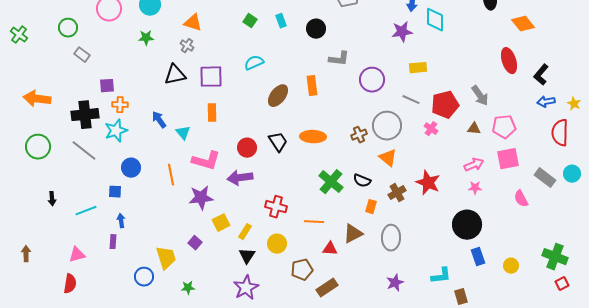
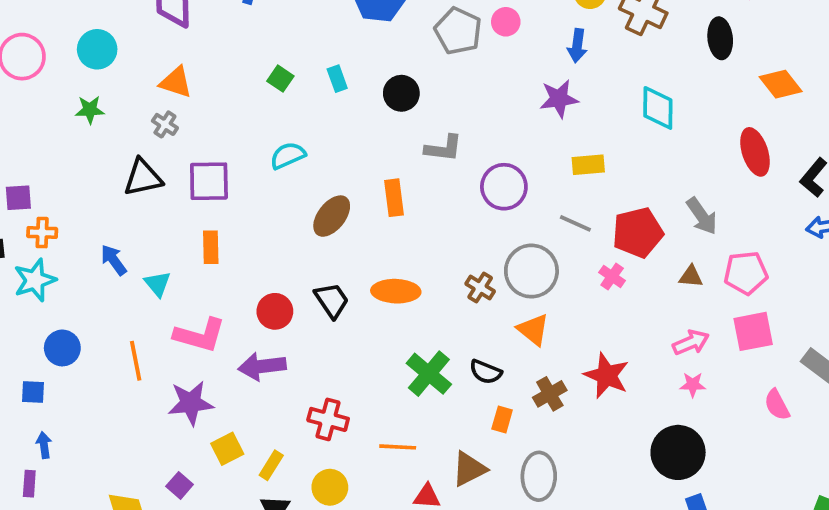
cyan diamond: (435, 20) -> (658, 108), moved
brown cross: (359, 135) -> (480, 288), turned -35

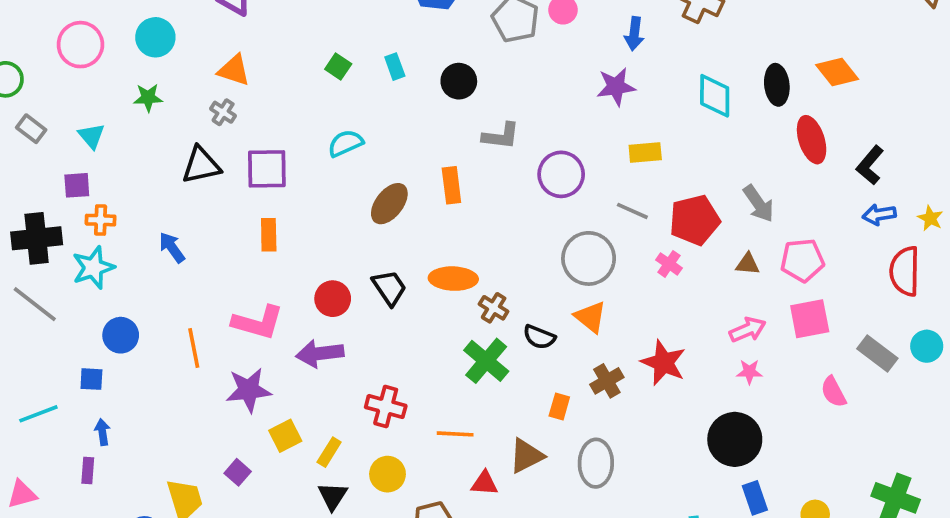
black ellipse: (720, 38) -> (777, 85), moved
cyan triangle: (158, 284) -> (91, 136), moved
brown cross: (480, 288) -> (494, 308), moved
black semicircle: (486, 372) -> (539, 337), moved

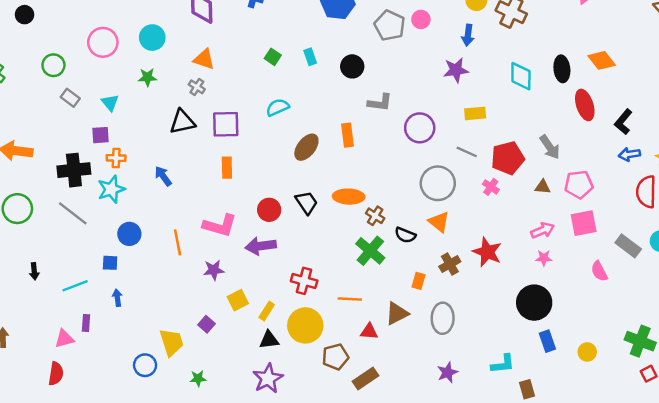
purple star: (249, 390) -> (214, 270), size x0.7
purple rectangle: (88, 470) -> (86, 323), moved
yellow circle: (388, 474) -> (305, 325), size x1.5
black triangle: (333, 496) -> (269, 340), turned 50

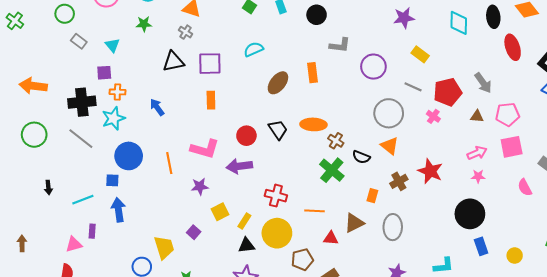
yellow rectangle: (475, 113) -> (420, 54), turned 42
blue circle: (129, 234) -> (129, 156), size x1.4
blue arrow: (117, 298) -> (118, 210), size x1.6

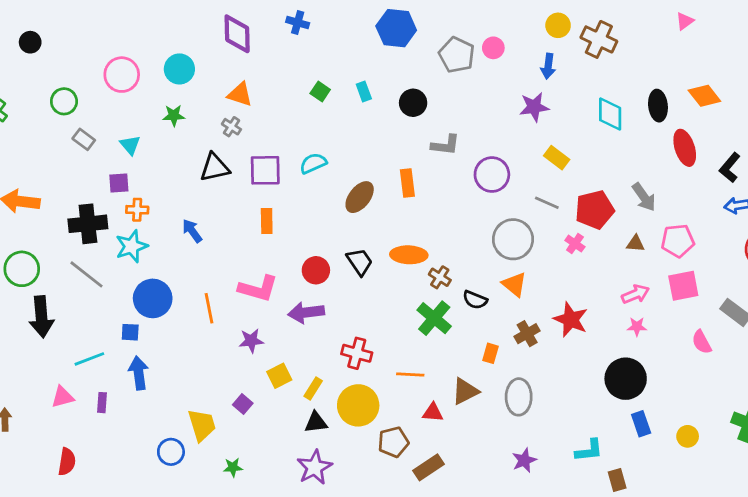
cyan semicircle: (254, 49) -> (313, 163), moved
black arrow: (48, 187) -> (41, 317), moved, size x2.0
pink triangle: (74, 244) -> (63, 397), moved

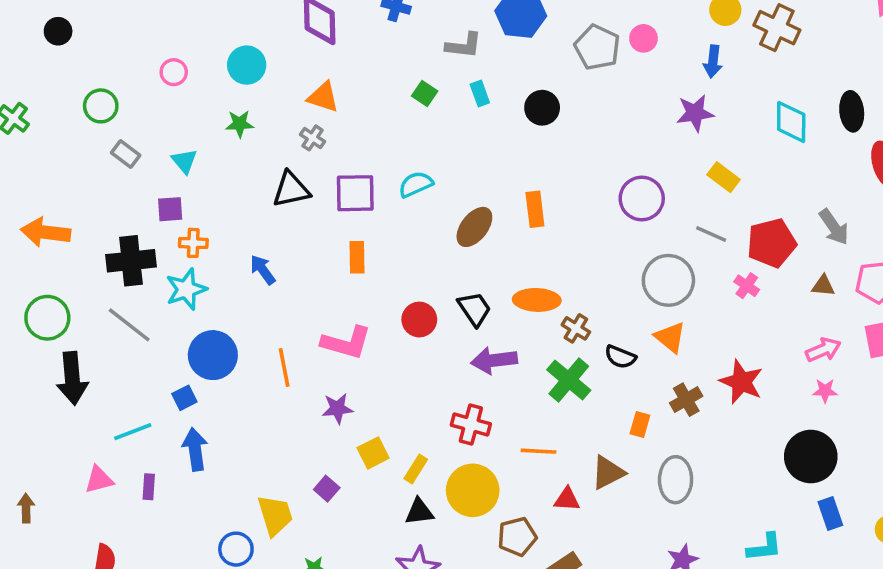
pink circle: (122, 75) -> (174, 72), size x0.6
gray L-shape: (445, 145) -> (464, 45), moved
purple arrow: (306, 312) -> (494, 360), moved
blue square: (130, 332) -> (184, 398), turned -30

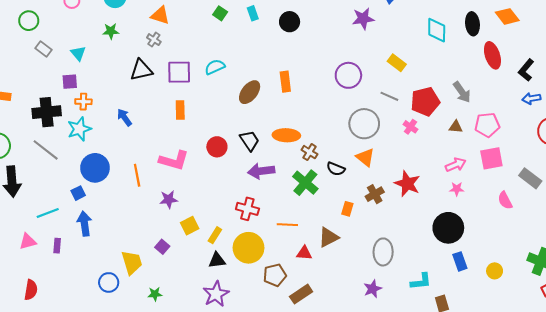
purple star: (695, 113) -> (363, 19), moved
gray ellipse: (676, 480) -> (383, 252), moved

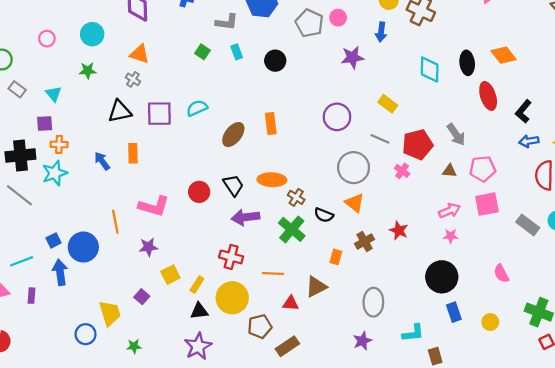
orange rectangle: (180, 110) -> (133, 153), moved
blue circle: (95, 168) -> (83, 247), moved
red star: (407, 184) -> (399, 230), size x0.7
pink semicircle: (505, 200) -> (501, 274), moved

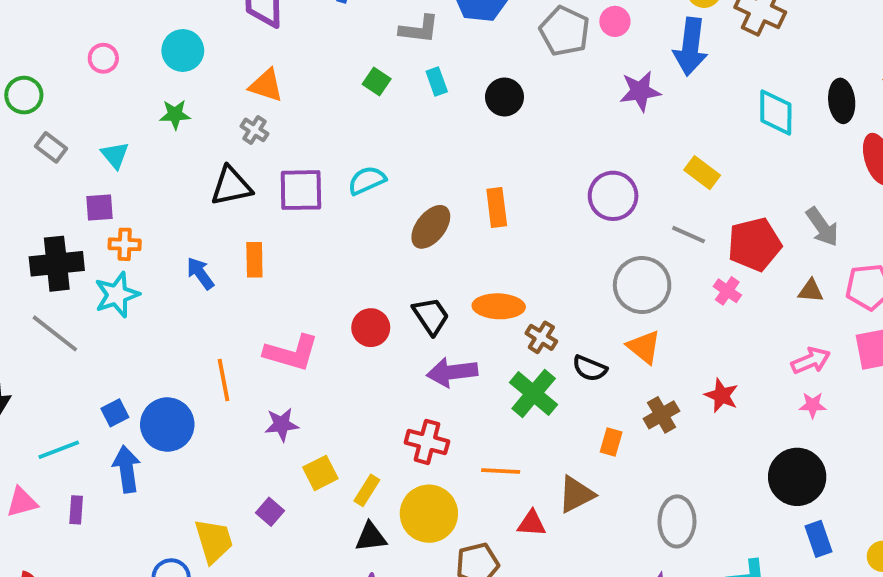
blue arrow: (381, 32) -> (691, 47), size x1.6

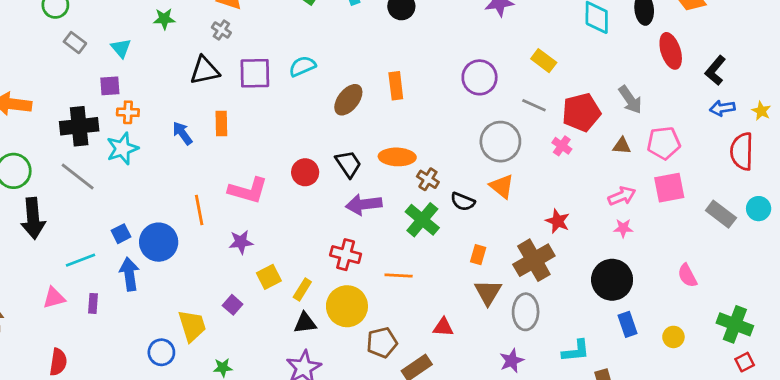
brown cross: (661, 415) -> (534, 260), moved, size x1.6
brown triangle: (576, 494) -> (488, 292), moved, turned -32
red triangle: (532, 523) -> (443, 327), moved

